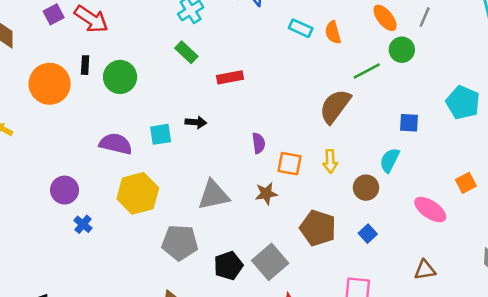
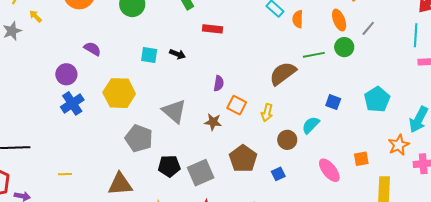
purple semicircle: (116, 144) -> (92, 49), moved, size x0.7
gray triangle: (214, 195) -> (174, 111), turned 36
blue cross: (83, 224) -> (72, 103), size x1.6

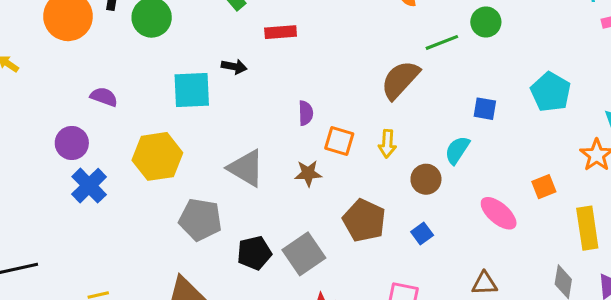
black arrow: (177, 54) -> (234, 67), moved
cyan square: (149, 55) -> (192, 90), size x1.5

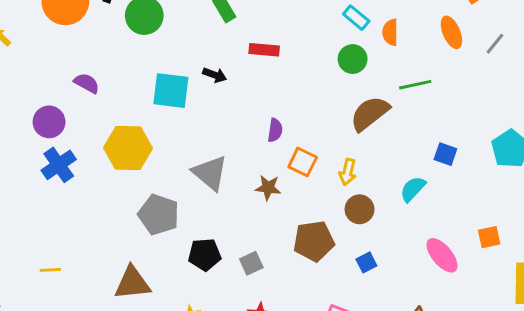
green circle: (486, 22) -> (353, 59), moved
brown circle: (426, 179) -> (360, 209), moved
brown pentagon: (364, 220) -> (314, 241), turned 30
gray square: (304, 254) -> (251, 263), size x0.6

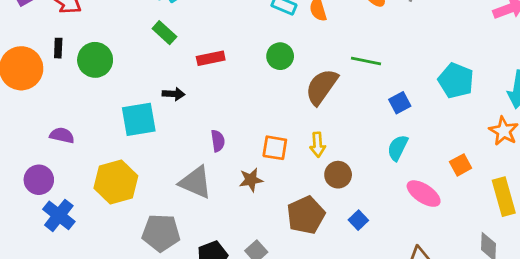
green circle: (353, 59) -> (280, 56), moved
green line: (415, 85) -> (366, 61), moved, turned 40
purple semicircle: (275, 130) -> (218, 141), moved
blue square: (445, 154) -> (400, 103), turned -30
cyan semicircle: (413, 189) -> (398, 148), moved

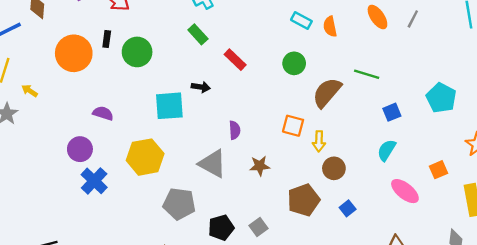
red rectangle: (211, 58) -> (235, 60), turned 50
orange square: (275, 148) -> (293, 126), moved

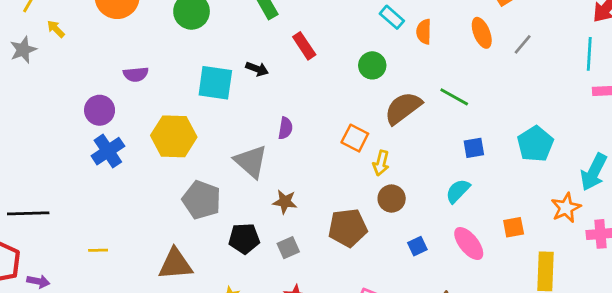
purple semicircle: (103, 113) -> (136, 74), turned 144
brown star: (260, 166) -> (285, 202), moved
blue square: (348, 208) -> (417, 246), moved

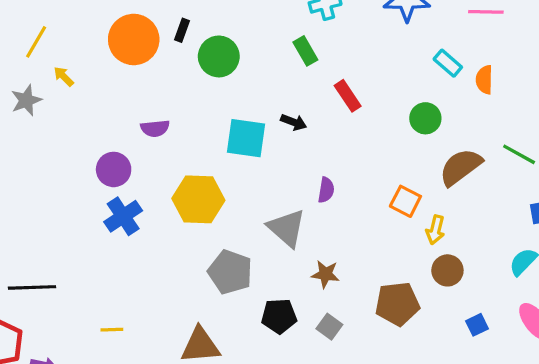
gray square: (288, 248) -> (329, 327), turned -30

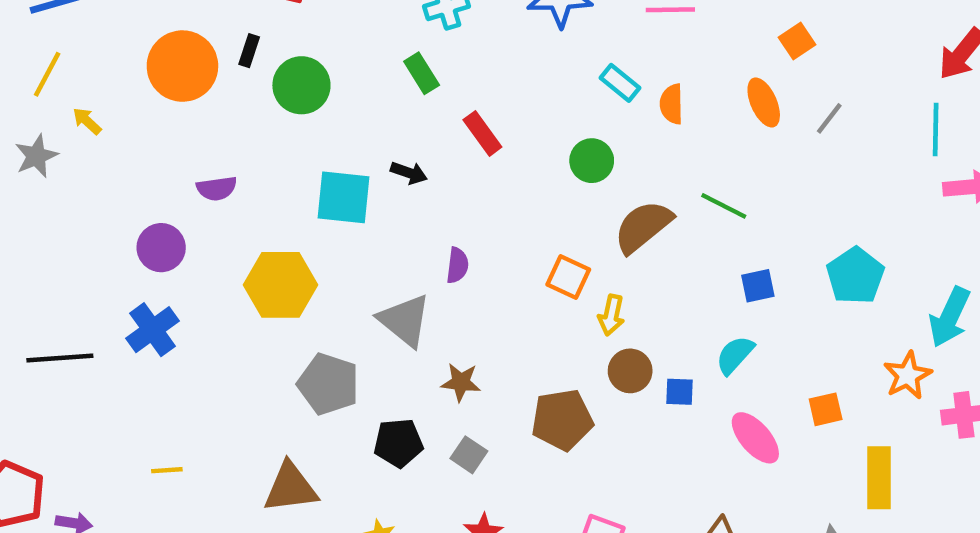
blue cross: (123, 216) -> (153, 330), moved
black line: (32, 287) -> (60, 358), moved
blue square: (477, 325) -> (679, 392), moved, turned 30

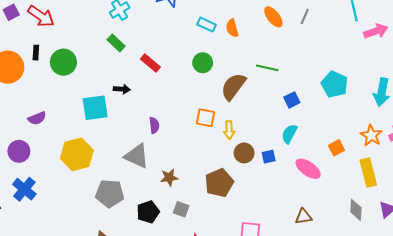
orange star: (908, 375) -> (371, 135), moved

